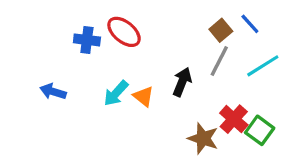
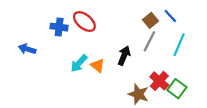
cyan line: (263, 66) -> (179, 45), turned -35
blue arrow: (53, 92) -> (27, 49), moved

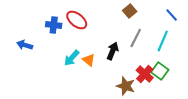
blue line: (170, 16) -> (172, 15), moved
brown square: (150, 20) -> (130, 11), moved
green square: (177, 89) -> (160, 71), moved

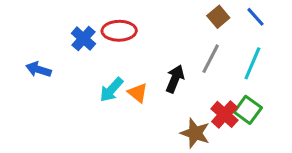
brown square: (130, 11) -> (218, 17), moved
blue line: (172, 15) -> (256, 17), moved
red ellipse: (77, 20) -> (119, 31), turned -40
blue cross: (54, 25) -> (83, 39), turned 35

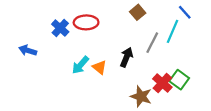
brown square: (218, 17) -> (138, 12), moved
cyan line: (252, 63) -> (172, 31), moved

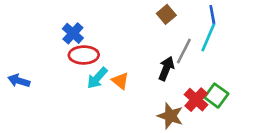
blue line: (185, 12) -> (212, 14), moved, turned 32
red ellipse: (86, 22) -> (84, 55), moved
blue arrow: (28, 50) -> (19, 81), moved
black arrow: (126, 57) -> (166, 69), moved

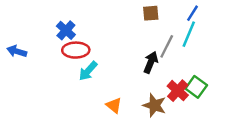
brown square: (166, 14) -> (151, 13), turned 35
blue line: (212, 14) -> (193, 13), turned 42
blue arrow: (19, 81) -> (17, 51), moved
orange triangle: (120, 81) -> (114, 105), moved

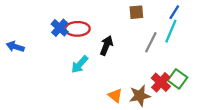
red ellipse: (76, 50) -> (77, 29), moved
black arrow: (151, 62) -> (106, 46), moved
orange triangle: (114, 105) -> (115, 96), moved
brown star: (154, 105) -> (140, 96), turned -30

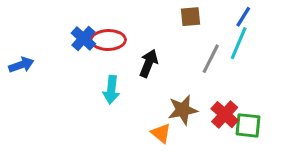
blue arrow: (15, 47) -> (21, 65), turned 144
cyan arrow: (80, 64) -> (111, 90), turned -36
green square: (178, 79) -> (248, 125), moved, turned -30
brown star: (140, 96) -> (183, 110), moved

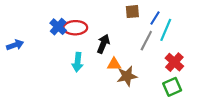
blue line: (243, 17) -> (155, 18), moved
red cross: (225, 115) -> (174, 62), moved
green square: (248, 125) -> (172, 87), turned -30
orange triangle: (161, 133) -> (114, 64), moved, turned -40

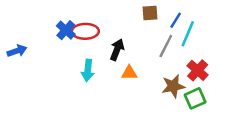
brown star: (127, 76) -> (173, 86), moved

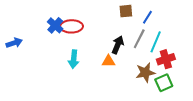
cyan line: (188, 34) -> (156, 42), moved
black arrow: (117, 50) -> (118, 45), moved
red cross: (198, 70) -> (166, 59), turned 30

